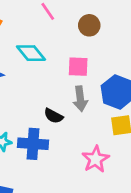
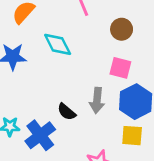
pink square: (78, 67) -> (120, 68), moved
blue cross: (33, 144) -> (40, 135), turned 36

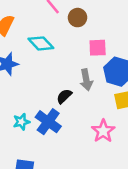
brown circle: (122, 29) -> (77, 18), moved
black semicircle: (67, 112) -> (64, 96), turned 112

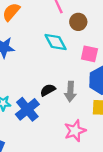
cyan diamond: (41, 43) -> (56, 42), moved
gray arrow: (86, 80) -> (70, 91), moved

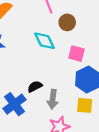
gray arrow: (70, 91) -> (53, 99), moved

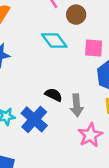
black semicircle: (35, 87) -> (54, 95), turned 64

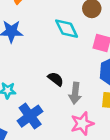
blue cross: (34, 119) -> (30, 116), moved

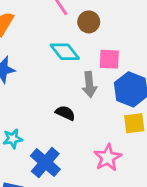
gray arrow: (75, 93) -> (89, 85), moved

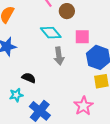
gray arrow: (89, 85) -> (59, 56), moved
black semicircle: (65, 113) -> (29, 78), moved

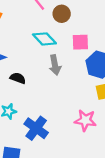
black semicircle: (29, 78) -> (18, 78), moved
pink star: (84, 106) -> (85, 120), turned -30

